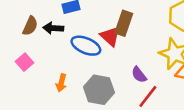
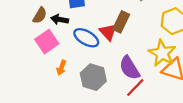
pink square: (24, 62) -> (47, 42), moved, size x1.5
purple semicircle: (139, 75) -> (129, 68), size x1.6

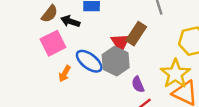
blue ellipse: (86, 38) -> (89, 61), moved
purple semicircle: (129, 68) -> (138, 84), size x0.6
gray hexagon: (93, 77) -> (116, 61), moved

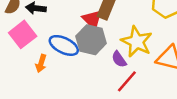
yellow star: (175, 74) -> (137, 42), moved

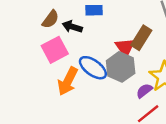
purple semicircle: (119, 59) -> (144, 91), turned 77
orange arrow: (41, 63) -> (68, 81), size x1.6

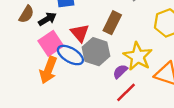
black arrow: (72, 27) -> (47, 19), turned 138
red triangle: (125, 47) -> (80, 33), moved
pink square: (55, 50) -> (51, 43), moved

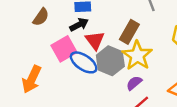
black arrow: (47, 19) -> (79, 25), moved
yellow star: (138, 56) -> (137, 55), moved
orange arrow: (48, 70) -> (32, 79), moved

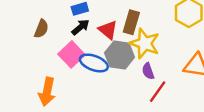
red triangle: (95, 40) -> (108, 30), moved
purple semicircle: (134, 83) -> (148, 71), turned -56

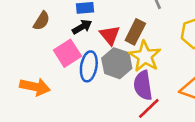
blue ellipse: (94, 63) -> (89, 66), turned 68
purple semicircle: (148, 71) -> (143, 85), size x1.6
orange arrow: (47, 92) -> (35, 87), turned -100

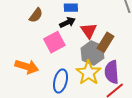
brown rectangle: (135, 32) -> (106, 42), moved
yellow star: (145, 56) -> (88, 73), moved
blue ellipse: (89, 66) -> (61, 81), moved

